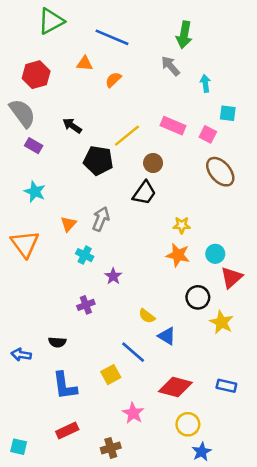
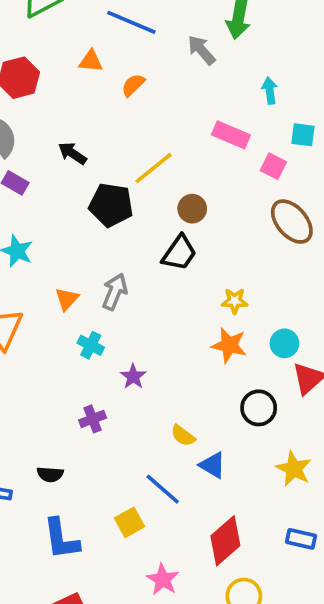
gray arrow: (170, 66) -> (201, 50), moved
pink rectangle: (173, 126) -> (231, 135), moved
yellow star: (221, 322) -> (294, 469), moved
red diamond: (175, 387) -> (225, 541), turned -56

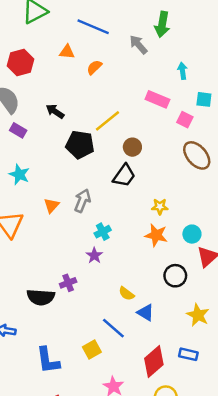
cyan cross: (91, 345) -> (103, 232), moved, turned 35
black semicircle: (50, 474) -> (41, 297), moved, size x1.6
blue rectangle: (301, 539) -> (188, 354), moved

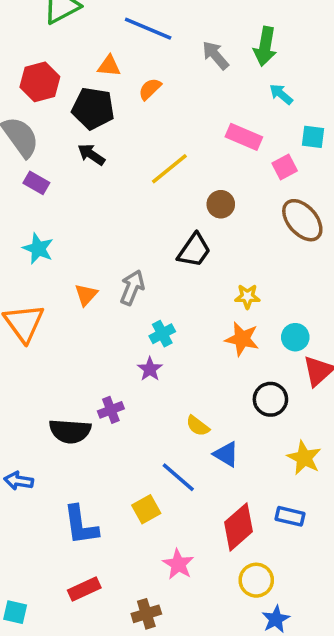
green arrow: (162, 24) -> (265, 46), moved
cyan arrow: (182, 71) -> (281, 94), turned -42
pink square: (185, 120) -> (285, 167), turned 35
black pentagon: (80, 145) -> (93, 108), moved
brown circle: (132, 147) -> (221, 204), moved

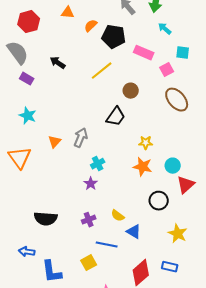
black pentagon: (93, 108) -> (114, 37), moved
purple cross: (111, 410) -> (89, 220), moved
blue line: (178, 477) -> (107, 245), turned -30
blue arrow: (19, 481) -> (27, 252), moved

